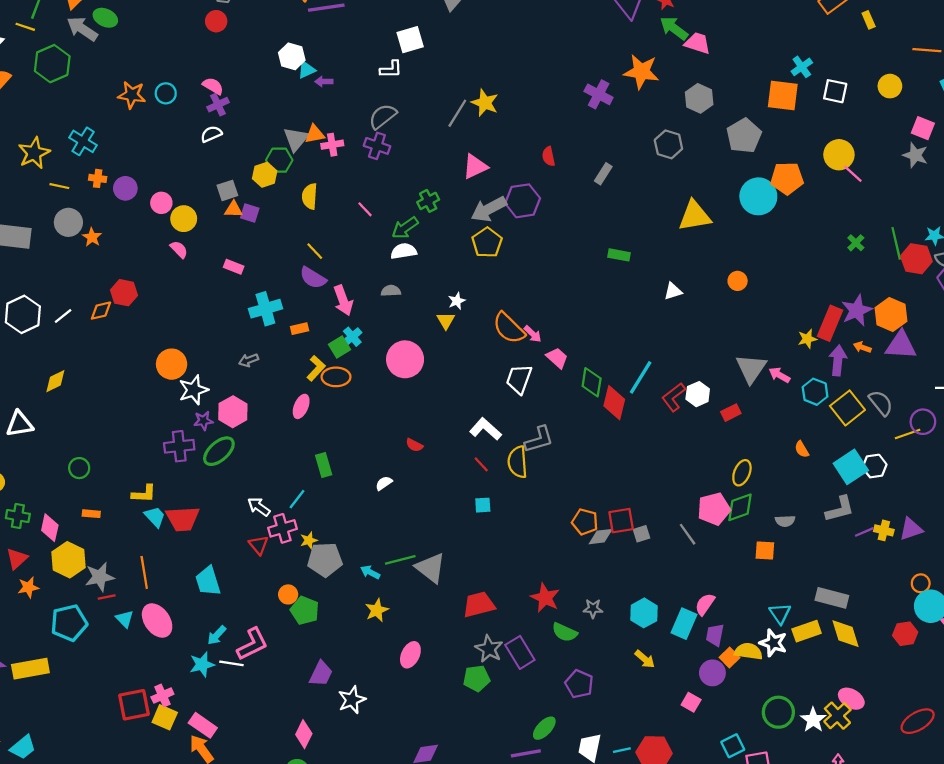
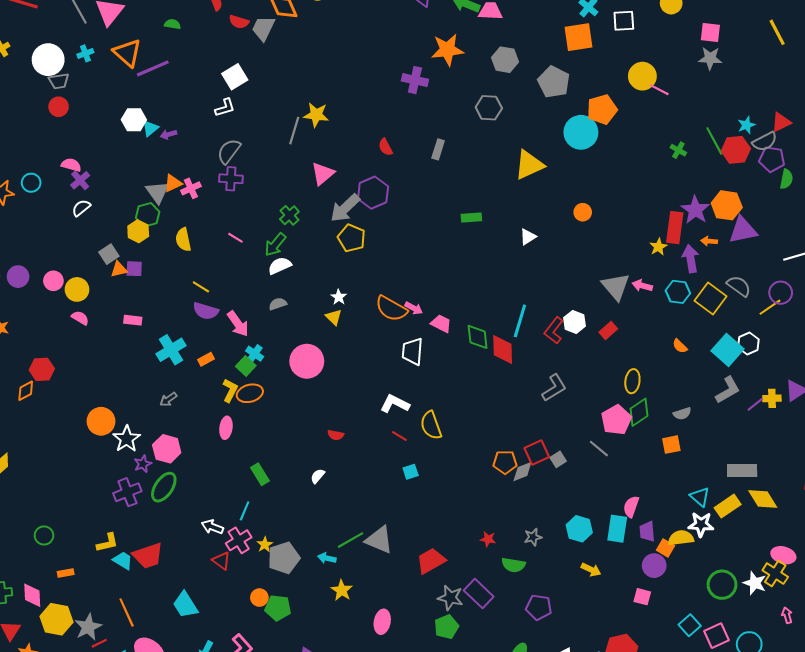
gray L-shape: (539, 439) -> (554, 388), moved
red star: (545, 598) -> (488, 539), size x0.6

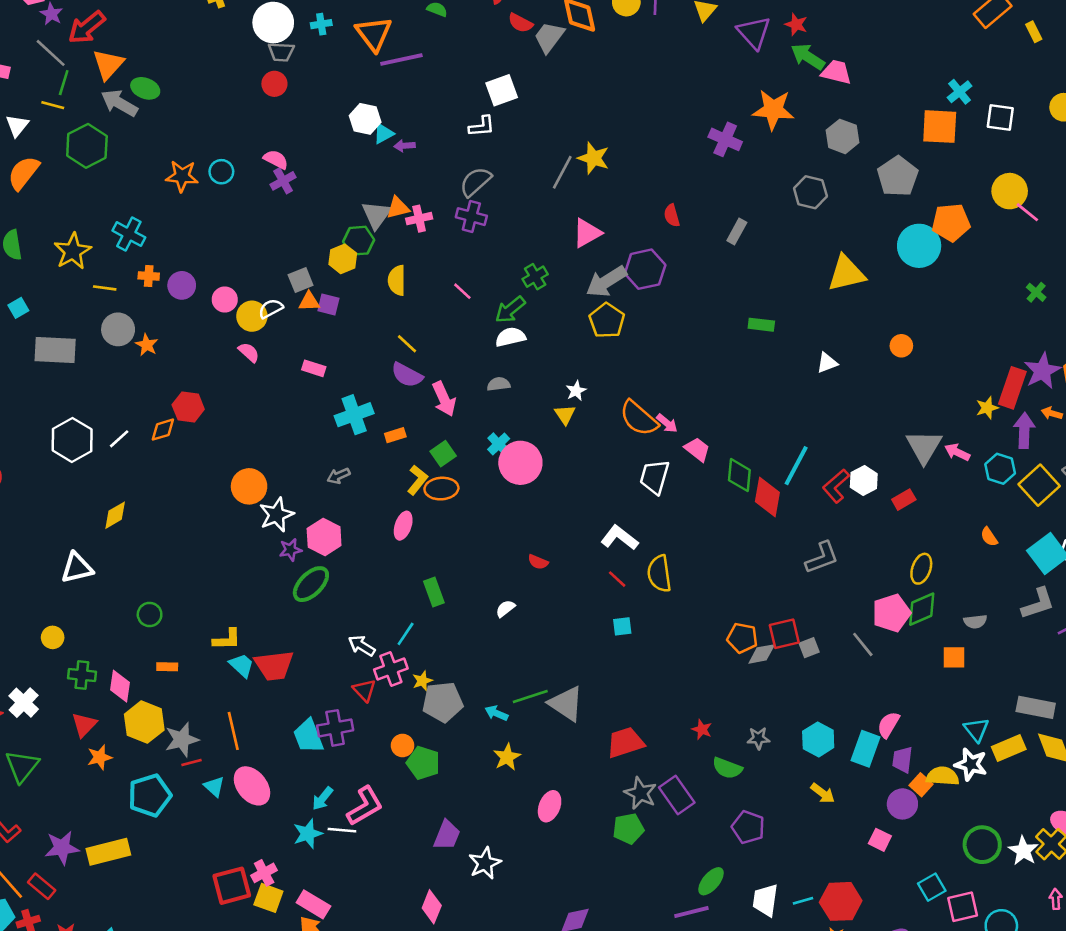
white semicircle: (81, 208) -> (271, 309), moved
cyan cross: (255, 354) -> (499, 444), moved
purple cross: (127, 492) -> (335, 728), moved

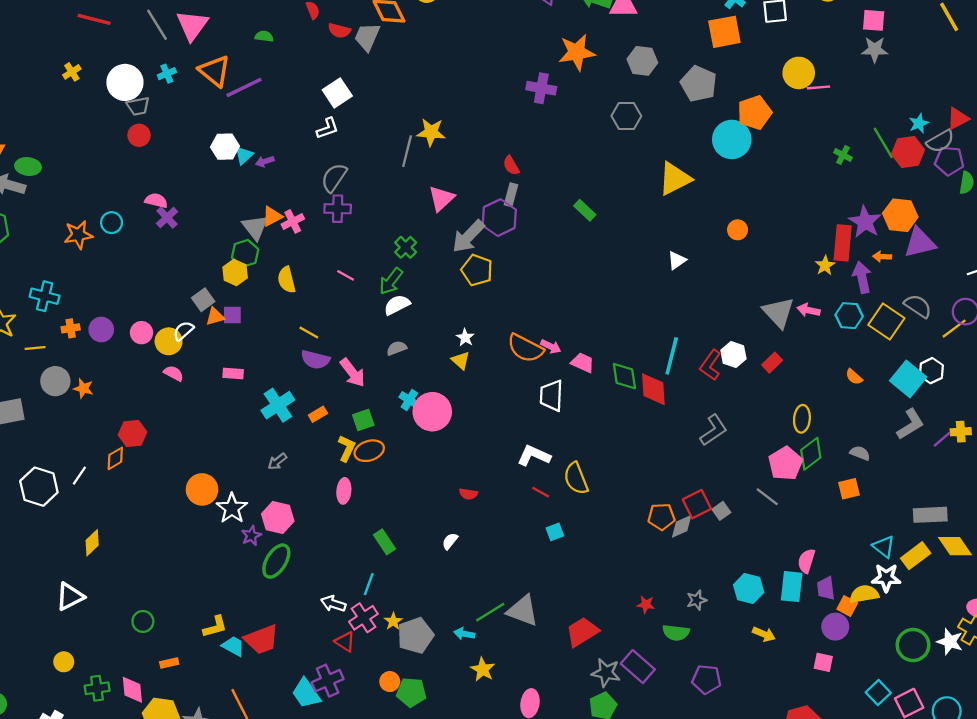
pink line: (1027, 212) -> (818, 87), turned -30
gray rectangle: (737, 231) -> (511, 195), moved
green rectangle: (761, 325) -> (585, 210), moved, turned 50
green square: (443, 454) -> (363, 420), turned 30
gray semicircle: (975, 622) -> (860, 453), turned -138

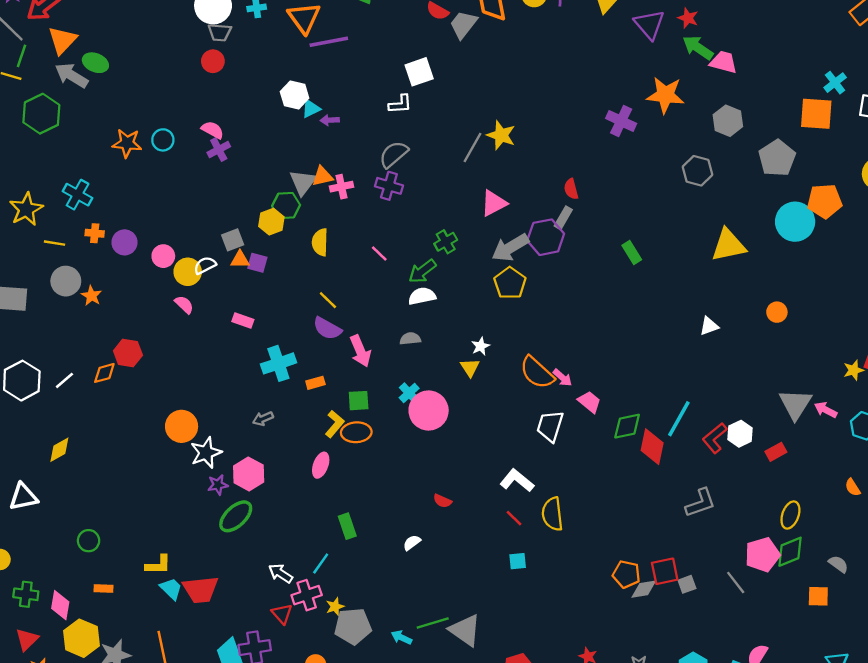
green diamond: (624, 376) -> (627, 426), turned 72

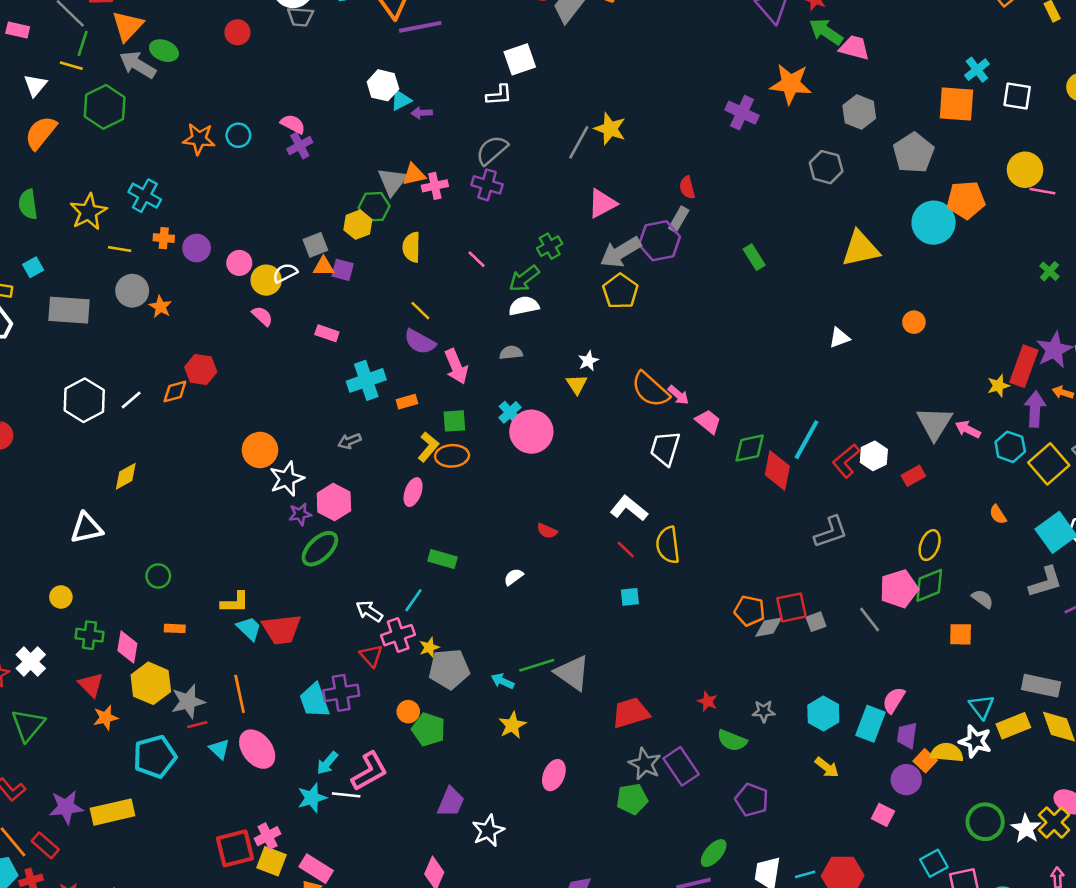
red circle: (213, 61) -> (237, 32), moved
green rectangle: (347, 526) -> (442, 559), turned -55
red triangle: (27, 639) -> (91, 685), turned -30

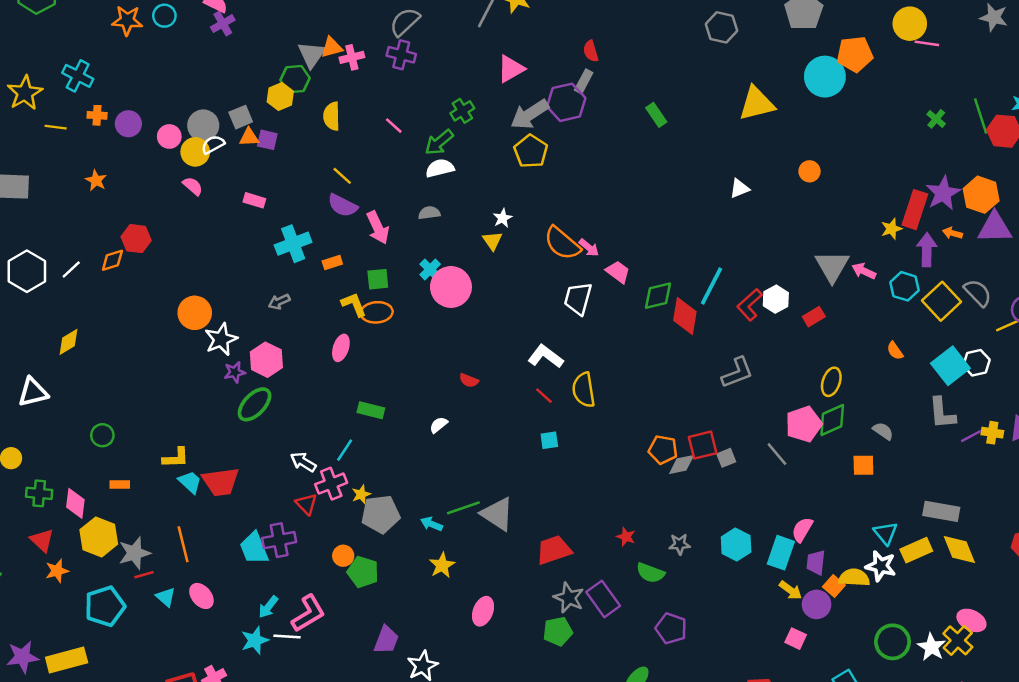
gray circle: (132, 291) -> (203, 125), moved
yellow L-shape: (428, 447) -> (354, 305), turned -60
gray L-shape: (1045, 582) -> (942, 413), turned 104
pink ellipse: (257, 749) -> (201, 596), size x0.7
yellow arrow: (827, 767) -> (791, 590), moved

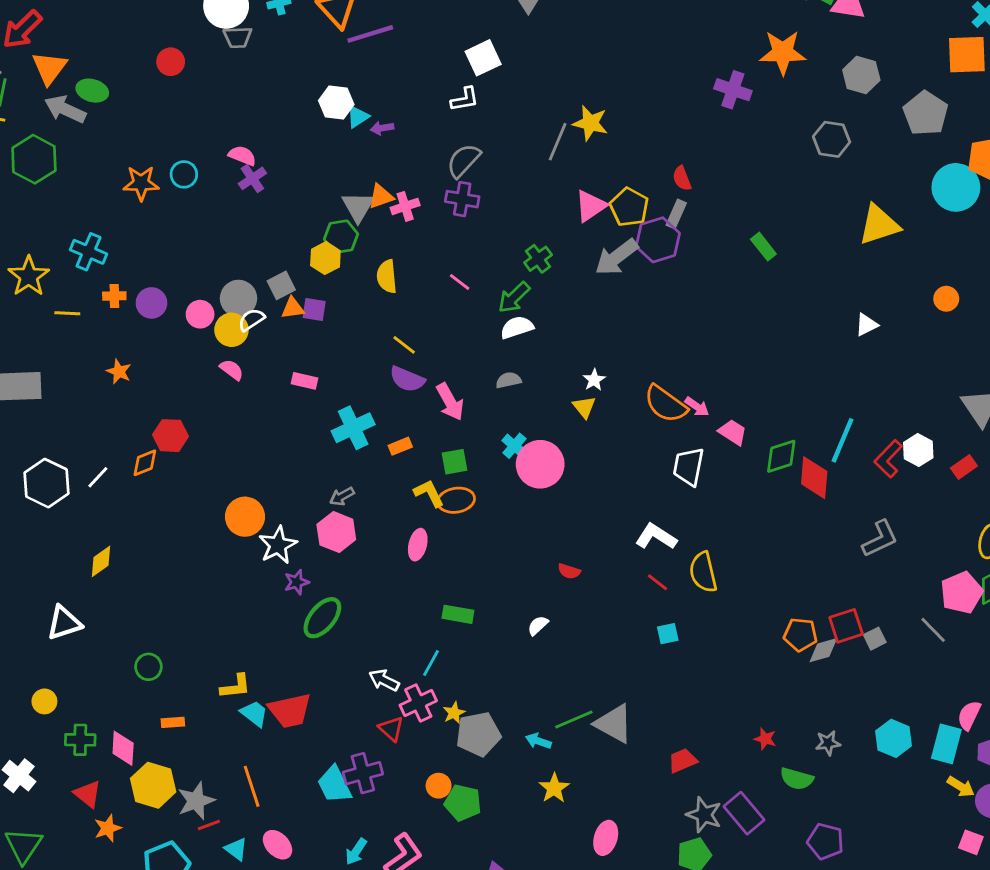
yellow pentagon: (531, 151) -> (629, 207), moved
pink hexagon: (266, 360) -> (336, 532), moved
red trapezoid: (554, 550) -> (682, 761), size x0.7

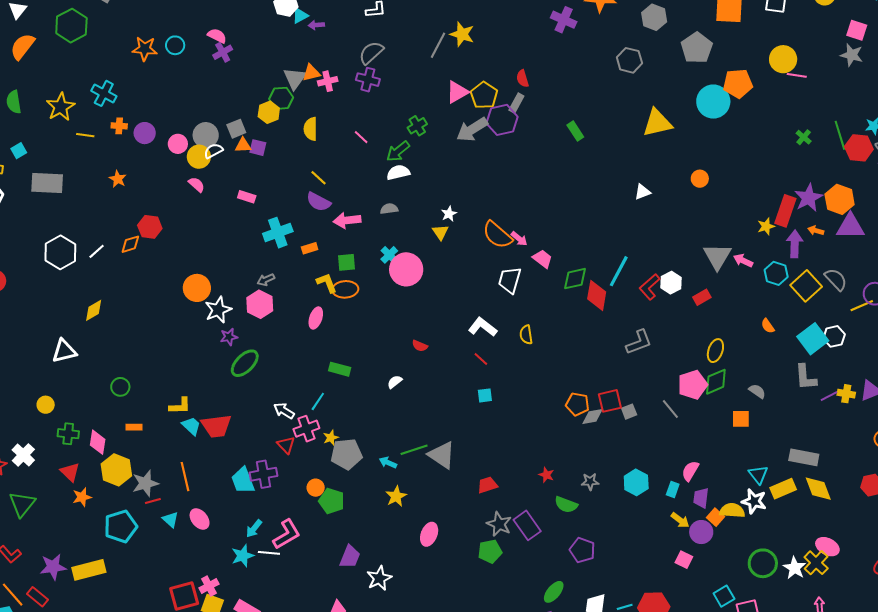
pink arrow: (450, 402) -> (347, 220), turned 108
yellow semicircle: (703, 572) -> (526, 335), moved, size x0.7
cyan rectangle: (946, 744) -> (673, 489), size x0.6

